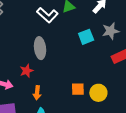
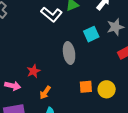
gray ellipse: (40, 48) -> (69, 53), moved
orange arrow: (37, 93) -> (45, 92), turned 32

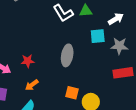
cyan square: (91, 34) -> (98, 36), moved

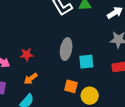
cyan square: (98, 36) -> (86, 62), moved

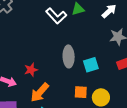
orange arrow: (31, 79) -> (40, 92), size x1.5

